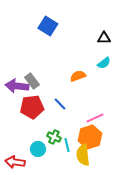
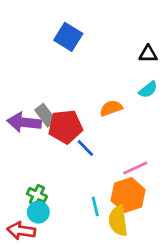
red pentagon: (32, 107) -> (65, 127), moved
green cross: (54, 137) -> (37, 195), moved
cyan circle: (38, 149) -> (38, 212), moved

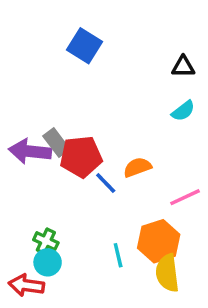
orange semicircle: (111, 108) -> (137, 167), moved
pink line: (135, 168) -> (185, 197), moved
yellow semicircle: (118, 221) -> (167, 273), moved

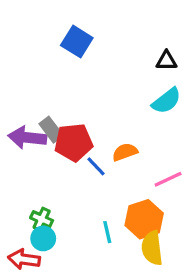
cyan semicircle: (183, 111) -> (166, 101), size x1.4

